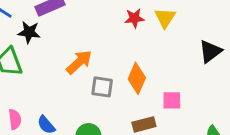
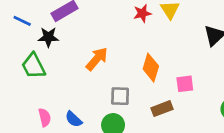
gray square: (102, 87) -> (120, 96), moved

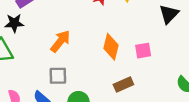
pink square: (185, 84) -> (143, 51), moved
gray square: (120, 96) -> (58, 76), moved

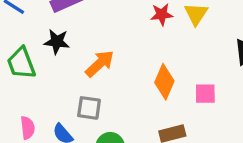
black star: (14, 23) -> (57, 42), moved

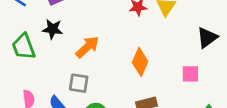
pink square: (205, 94) -> (190, 74), moved

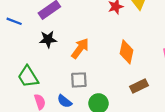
green trapezoid: (24, 47) -> (28, 77), moved

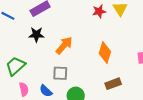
green trapezoid: (28, 77) -> (16, 66), turned 75

